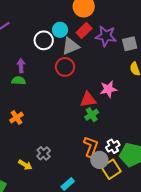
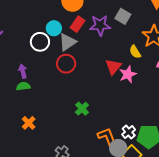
gray square: (130, 44) -> (123, 16), moved, turned -35
pink star: (108, 89) -> (128, 74), moved
red triangle: (88, 100) -> (113, 67), moved, turned -30
green cross: (92, 115) -> (82, 109), moved
orange L-shape: (91, 147) -> (107, 137), turned -30

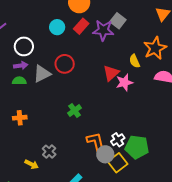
gray square: (123, 16) -> (118, 21), moved
white circle: (40, 42) -> (24, 46), moved
gray triangle: (67, 42) -> (42, 74), moved
purple arrow: (23, 71) -> (21, 66), turned 88
orange cross: (29, 123) -> (20, 118), turned 32

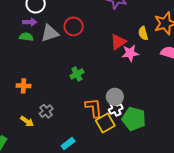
orange cross: (20, 118) -> (23, 86), moved
gray circle: (105, 154) -> (115, 97), moved
yellow square: (118, 163) -> (105, 123), moved

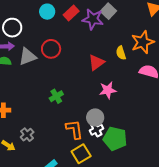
pink star: (130, 53) -> (108, 90), moved
yellow square: (105, 123) -> (81, 154), moved

